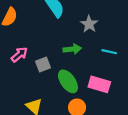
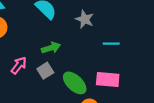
green arrow: (72, 49) -> (51, 48), moved

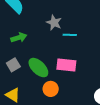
gray star: (85, 19) -> (54, 23), moved
gray square: (45, 71) -> (13, 65), moved

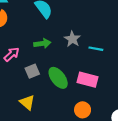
gray star: (54, 23) -> (72, 39), moved
orange circle: (51, 89) -> (83, 110), moved

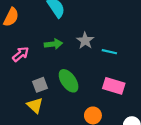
gray square: (32, 71) -> (40, 85), moved
pink rectangle: (88, 80) -> (114, 86), moved

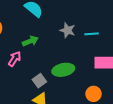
green arrow: (53, 44) -> (30, 41), moved
green ellipse: (69, 81) -> (63, 70), turned -50

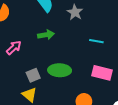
gray star: (68, 30) -> (75, 12), moved
green arrow: (30, 41) -> (46, 35), moved

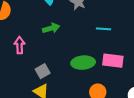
pink arrow: (14, 48) -> (20, 45), turned -42
green ellipse: (60, 70) -> (83, 63), moved

